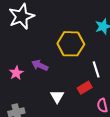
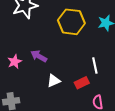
yellow hexagon: (71, 44) -> (71, 22), moved
white triangle: (57, 97) -> (54, 81), moved, turned 32

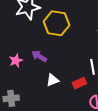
yellow hexagon: (71, 22) -> (57, 23), moved

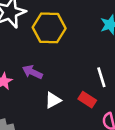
red rectangle: (79, 83) -> (87, 100), turned 64

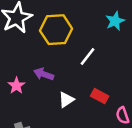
white line: (101, 77) -> (88, 56), moved, turned 60

